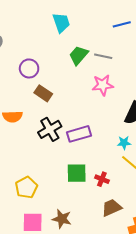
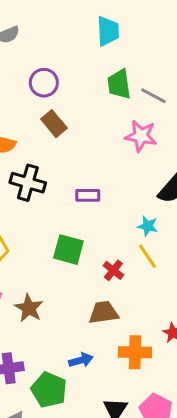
green trapezoid: (79, 55) -> (119, 84), turned -65
black cross: (50, 129) -> (28, 183), moved, turned 30
purple rectangle: (79, 134) -> (88, 195), size x0.7
red cross: (102, 179) -> (113, 270), moved

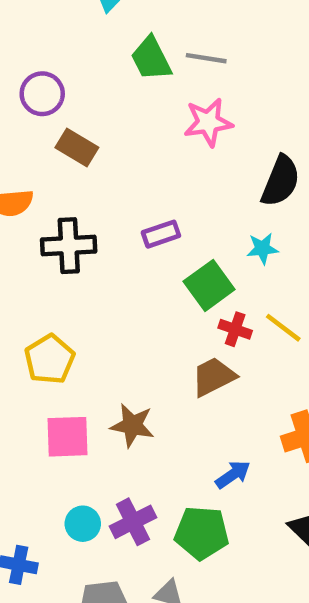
green square: (68, 250) -> (209, 285), moved, turned -32
yellow line: (147, 256) -> (283, 328), moved
brown trapezoid: (104, 313) -> (214, 377), moved

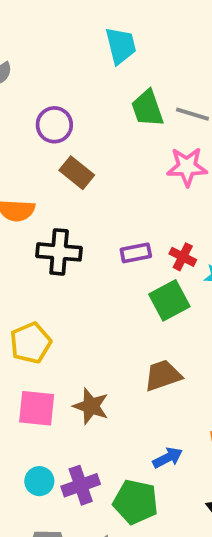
red cross: (235, 329) -> (183, 257), moved

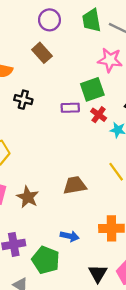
purple circle: (54, 125) -> (49, 20), moved
black cross: (59, 252) -> (23, 100), size x0.7
green square: (169, 300) -> (92, 89), moved
blue arrow: (168, 458) -> (70, 236), turned 30

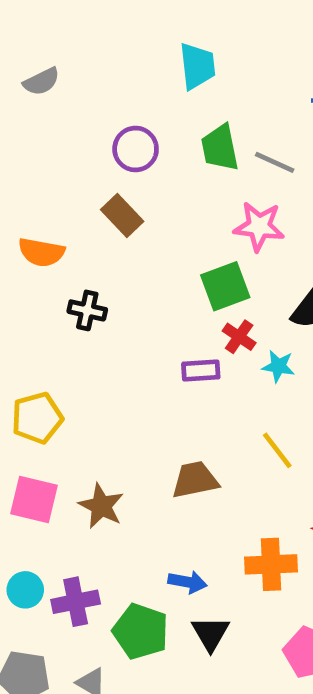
purple rectangle: (70, 108) -> (201, 370), moved
black triangle: (98, 273) -> (211, 633), moved

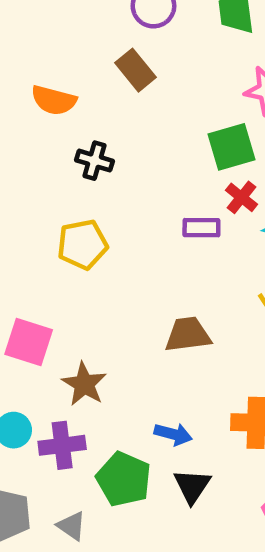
yellow pentagon: (37, 418) -> (82, 244), moved
brown star: (101, 506) -> (84, 384), moved

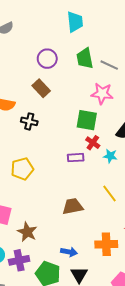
green square: (232, 147) -> (87, 120), turned 30
black cross: (94, 161) -> (29, 121), moved

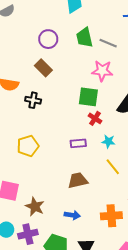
cyan star: (110, 156) -> (108, 141), moved
purple rectangle: (76, 158) -> (78, 143), moved
blue arrow: (69, 252) -> (72, 215), moved

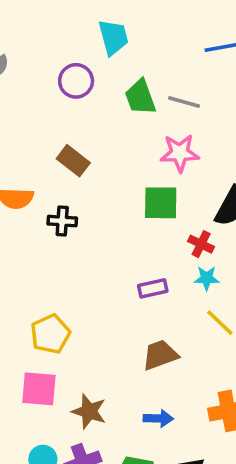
purple circle: (48, 39) -> (76, 81), moved
red cross: (95, 118) -> (201, 244), moved
yellow pentagon: (28, 146) -> (50, 334), moved

